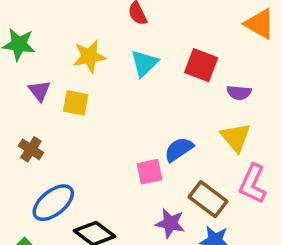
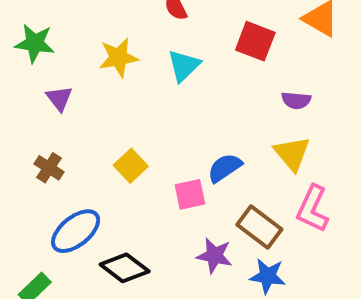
red square: (201, 65) -> (255, 41), moved
yellow square: (76, 103) -> (131, 166), moved, turned 36

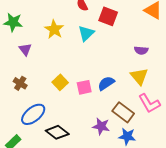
red square: (255, 41) -> (108, 16), moved
yellow star: (118, 58) -> (54, 29), turned -30
pink square: (190, 194) -> (84, 87), moved
pink L-shape: (313, 209) -> (149, 103), turned -55

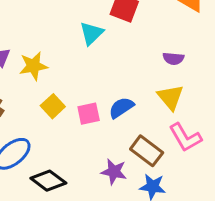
yellow star: (54, 29) -> (33, 66), moved, turned 30

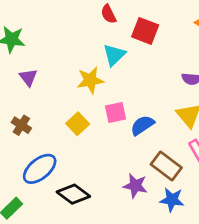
yellow star: (33, 66) -> (90, 80), moved
pink square: (89, 114) -> (116, 113), moved

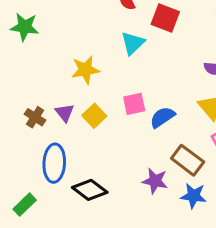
purple triangle: (28, 77) -> (65, 113), moved
yellow star: (90, 80) -> (85, 70), moved
blue ellipse: (40, 169) -> (54, 163), turned -48

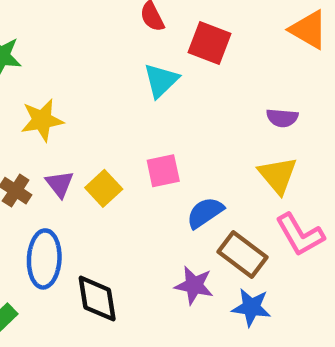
yellow star: (85, 70) -> (42, 120), moved
blue semicircle: (162, 117) -> (205, 213), moved
black diamond: (90, 190) -> (97, 299), turned 44

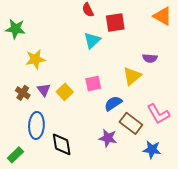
red square: (209, 43) -> (115, 23), turned -30
yellow triangle: (278, 175) -> (132, 76), moved, turned 30
blue star: (251, 307) -> (152, 150), moved

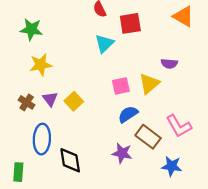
green star: (15, 29) -> (31, 29), moved
pink square: (93, 83) -> (121, 86), moved
green rectangle: (15, 155) -> (18, 172), turned -42

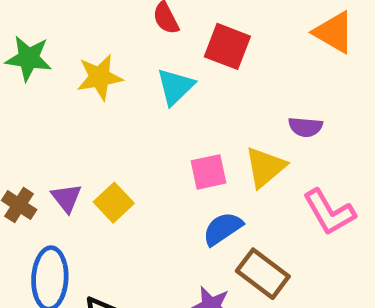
red square: (130, 23) -> (227, 46), turned 30
yellow star: (41, 65) -> (100, 77), moved
pink L-shape: (179, 126) -> (329, 212), moved

